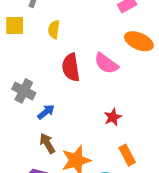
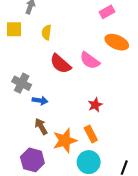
red semicircle: (71, 67) -> (61, 64), turned -40
blue arrow: (46, 112) -> (40, 100), turned 48
orange rectangle: (127, 155) -> (91, 134), moved

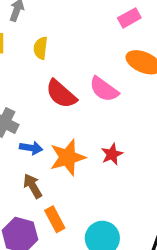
orange rectangle: (91, 134) -> (55, 219), moved
orange star: (65, 140) -> (67, 157), moved

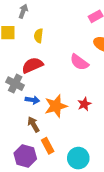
red semicircle: (61, 94) -> (32, 65), moved, turned 115

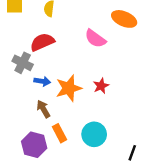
cyan circle: (78, 158) -> (94, 134), moved

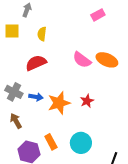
orange ellipse: (124, 19) -> (107, 60), moved
gray cross: (23, 63) -> (14, 92), moved
brown arrow: (43, 109) -> (16, 121), moved

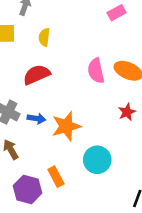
pink semicircle: (82, 60) -> (96, 71), turned 42
red star: (87, 101) -> (127, 112), moved
cyan circle: (81, 143) -> (97, 160), moved

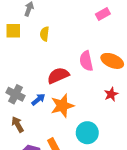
red semicircle: (37, 75) -> (58, 75), moved
blue arrow: (37, 118) -> (38, 99), turned -48

